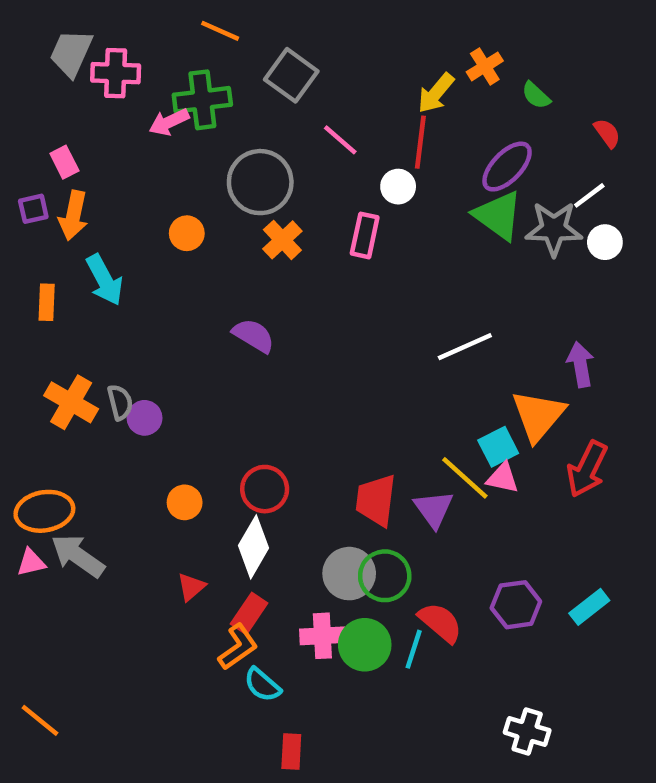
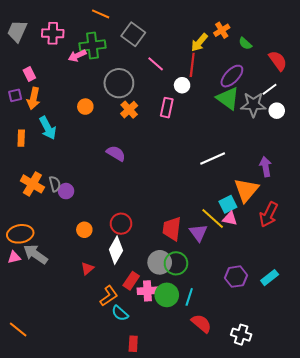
gray trapezoid: (71, 53) -> (17, 31), moved
red semicircle: (607, 133) -> (278, 61), size x1.5
red rectangle: (249, 614) -> (131, 281), moved
red semicircle: (440, 622) -> (201, 323), moved

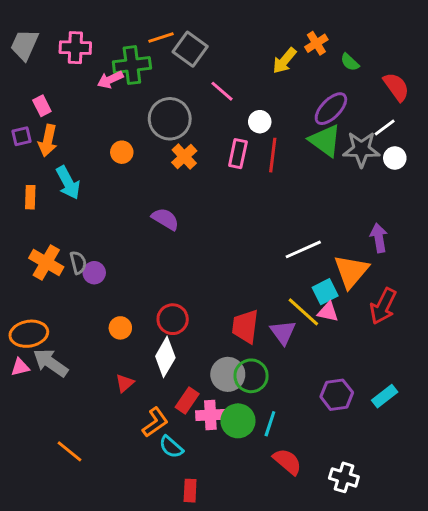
orange line: (101, 14) -> (161, 37), moved, turned -42
red line: (192, 65) -> (273, 155), moved
white line: (213, 158) -> (303, 249), moved
orange line: (18, 330) -> (70, 451), moved

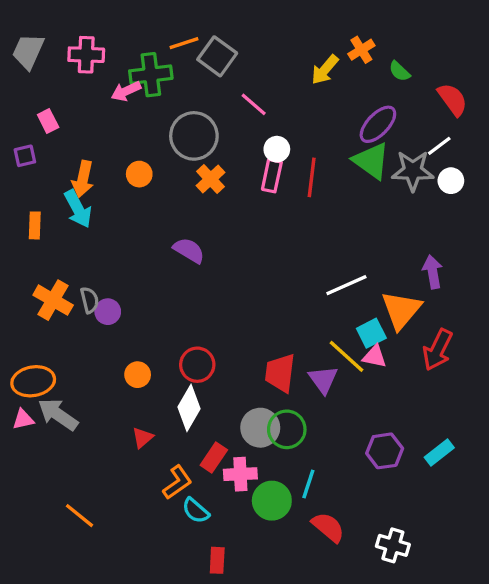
white circle: (260, 122) -> (277, 149), moved
orange arrow: (48, 141) -> (83, 179), moved
green circle: (238, 421) -> (272, 501), moved

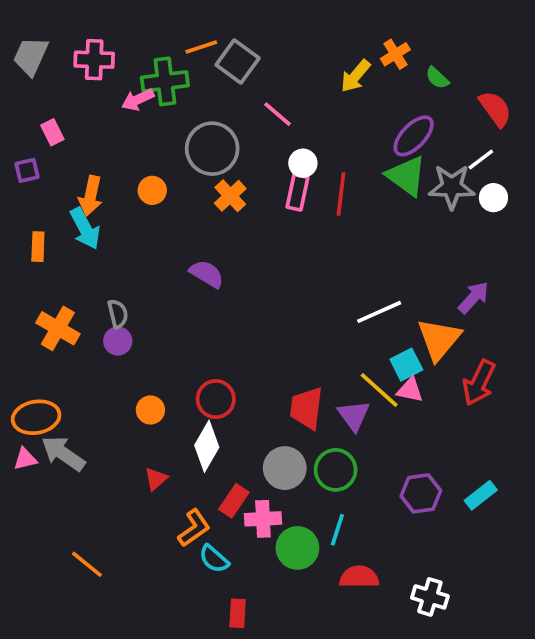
purple arrow: (433, 272) -> (474, 297), turned 52
gray semicircle: (90, 300) -> (118, 314), moved
green circle: (287, 429) -> (336, 470), moved
red semicircle: (328, 527) -> (359, 577), turned -40

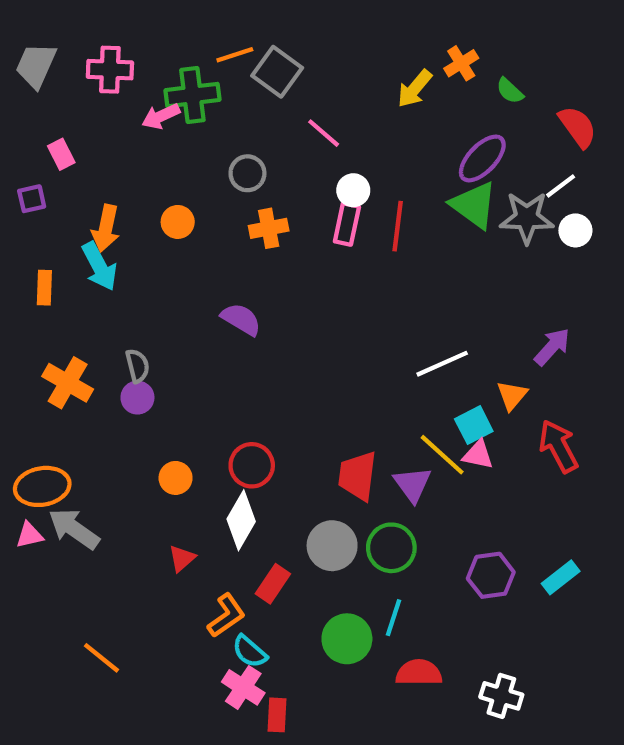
gray circle: (212, 149) -> (247, 173), size x0.6
orange cross: (230, 196) -> (269, 228), turned 32
orange triangle: (439, 339) -> (512, 395), size x0.6
red arrow: (479, 383) -> (558, 446), turned 126
pink cross: (263, 519) -> (243, 687), moved, turned 36

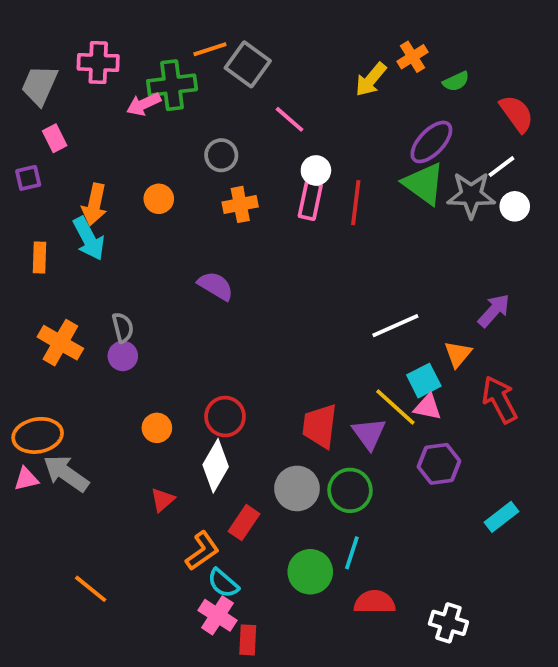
gray trapezoid: (36, 65) -> (39, 85), moved
green semicircle: (510, 91) -> (456, 81), turned -68
purple hexagon: (491, 575) -> (439, 464), moved

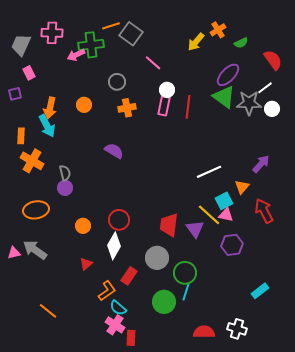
orange cross: (60, 343) -> (32, 161), moved
orange ellipse: (38, 435) -> (36, 210), moved
green circle: (350, 490) -> (185, 273), moved
cyan rectangle: (501, 517) -> (260, 291), moved
red semicircle: (375, 602) -> (204, 332), moved

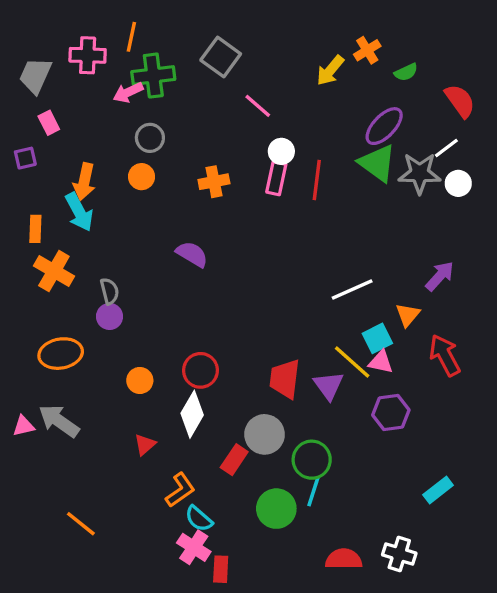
orange line: (111, 26) -> (131, 37), moved, turned -60
gray circle: (117, 82) -> (150, 138), moved
red rectangle: (129, 276) -> (234, 460), moved

